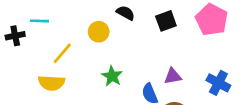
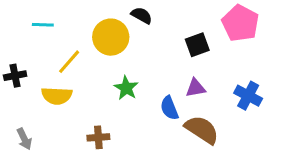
black square: (166, 21) -> (197, 45), moved
yellow circle: (99, 32) -> (111, 37), size x1.5
black cross: (15, 36) -> (15, 76), moved

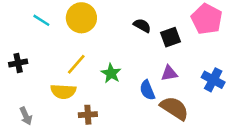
black semicircle: (142, 15) -> (142, 26), moved
cyan line: (43, 25) -> (41, 20), turned 30
yellow circle: (111, 37) -> (81, 18), moved
yellow line: (69, 62) -> (76, 64), moved
yellow semicircle: (57, 96) -> (63, 91), moved

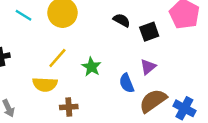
purple triangle: (169, 73) -> (148, 67), turned -30
blue cross: (213, 80) -> (184, 108), moved
brown semicircle: (174, 108) -> (153, 101), turned -68

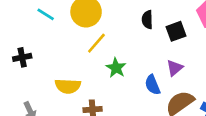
black semicircle: (122, 20) -> (147, 20), turned -120
yellow line: (57, 58) -> (96, 43), moved

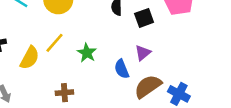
yellow line: (96, 43) -> (55, 43), moved
yellow semicircle: (68, 86) -> (30, 58), moved, turned -65

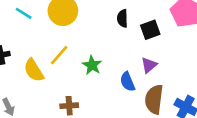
yellow semicircle: (30, 58) -> (34, 70), turned 120
brown semicircle: (148, 86) -> (154, 99), turned -48

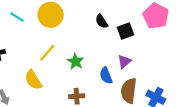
black semicircle: (122, 18) -> (102, 21), turned -32
yellow semicircle: (34, 70) -> (33, 80), moved
brown cross: (69, 106) -> (77, 96), moved

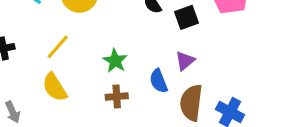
yellow line: (47, 53) -> (58, 47), moved
brown cross: (77, 96) -> (117, 97), moved

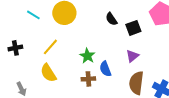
blue semicircle: (159, 81) -> (105, 69), moved

